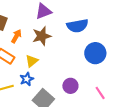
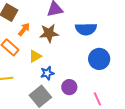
blue star: (27, 79) -> (47, 73), moved

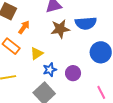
brown star: (49, 33) -> (60, 29), moved
purple circle: (69, 87) -> (73, 73), moved

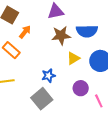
yellow triangle: (37, 53) -> (73, 58), moved
purple circle: (73, 73) -> (81, 88), moved

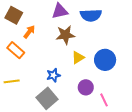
blue semicircle: (87, 31) -> (91, 15), moved

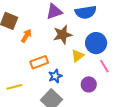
orange rectangle: (16, 50) -> (39, 62), moved, turned -54
blue circle: (105, 60) -> (96, 43), moved
pink line: (104, 100) -> (104, 66), moved

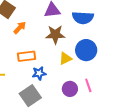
pink line: (104, 66) -> (88, 85), moved

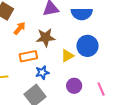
brown star: (55, 35) -> (46, 38), moved
pink line: (88, 85) -> (101, 89), moved

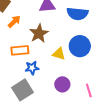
brown star: (46, 38) -> (39, 33), turned -30
yellow triangle: (67, 56) -> (59, 54), turned 40

